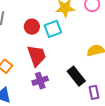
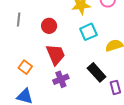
cyan square: (53, 29) -> (88, 32), moved

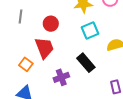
red trapezoid: (56, 55) -> (44, 48), moved
black rectangle: (97, 72) -> (86, 63), moved

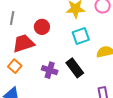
red trapezoid: (44, 48) -> (23, 43), moved, turned -90
purple cross: (61, 77) -> (50, 70), moved, turned 35

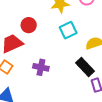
black rectangle: (75, 68) -> (85, 67), moved

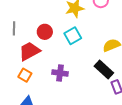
cyan square: (68, 30) -> (73, 36), moved

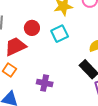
purple cross: (60, 73) -> (45, 83), moved

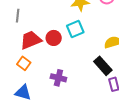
red circle: (32, 28) -> (54, 38), moved

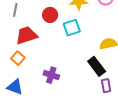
red circle: (54, 38) -> (50, 15), moved

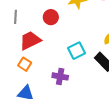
cyan square: (72, 28) -> (77, 51), moved

